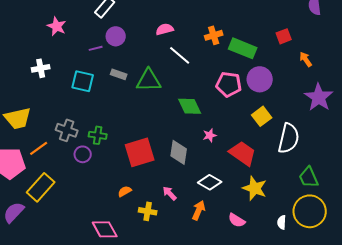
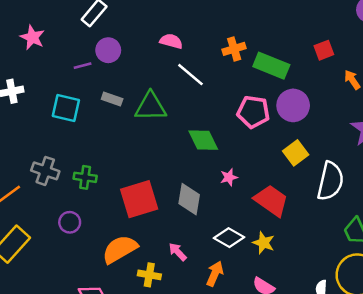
pink semicircle: (165, 29) -> (171, 41), turned 30
purple circle: (83, 154) -> (70, 222), moved
yellow star: (255, 188) -> (264, 243), moved, size x0.7
orange semicircle: (125, 191) -> (120, 249), size x2.0

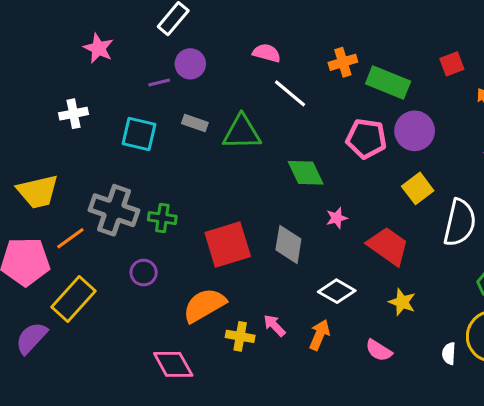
gray cross: (45, 171) -> (114, 210), size x1.4
yellow star: (264, 243) -> (402, 302), moved
pink arrow: (178, 252) -> (274, 325), moved

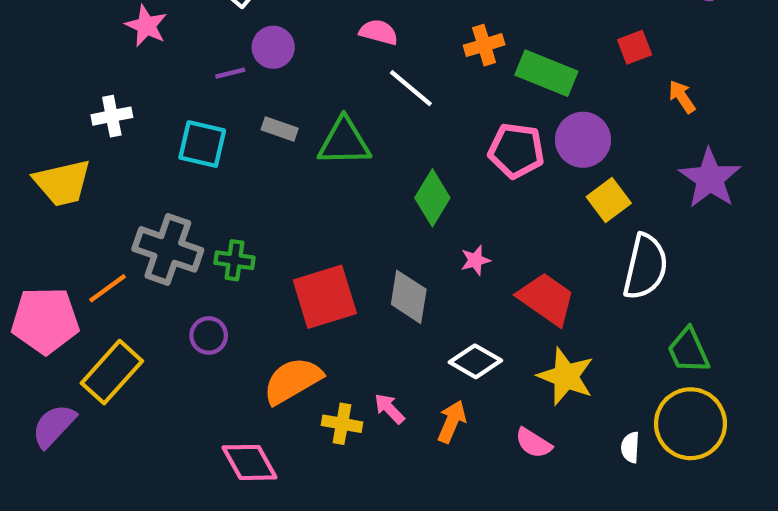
green diamond: (306, 173) -> (432, 198), turned 57
yellow square: (418, 188) -> (609, 200), moved
yellow trapezoid: (38, 192) -> (62, 183), moved
yellow star: (402, 302) -> (566, 376), size x1.5

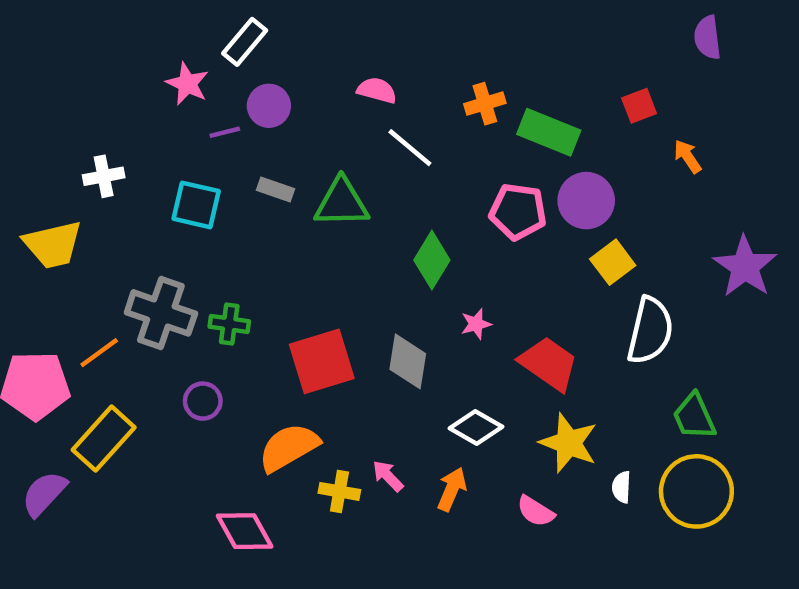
pink star: (146, 26) -> (187, 84), moved
purple star: (710, 178) -> (745, 267), moved
white semicircle: (630, 447) -> (621, 487), moved

